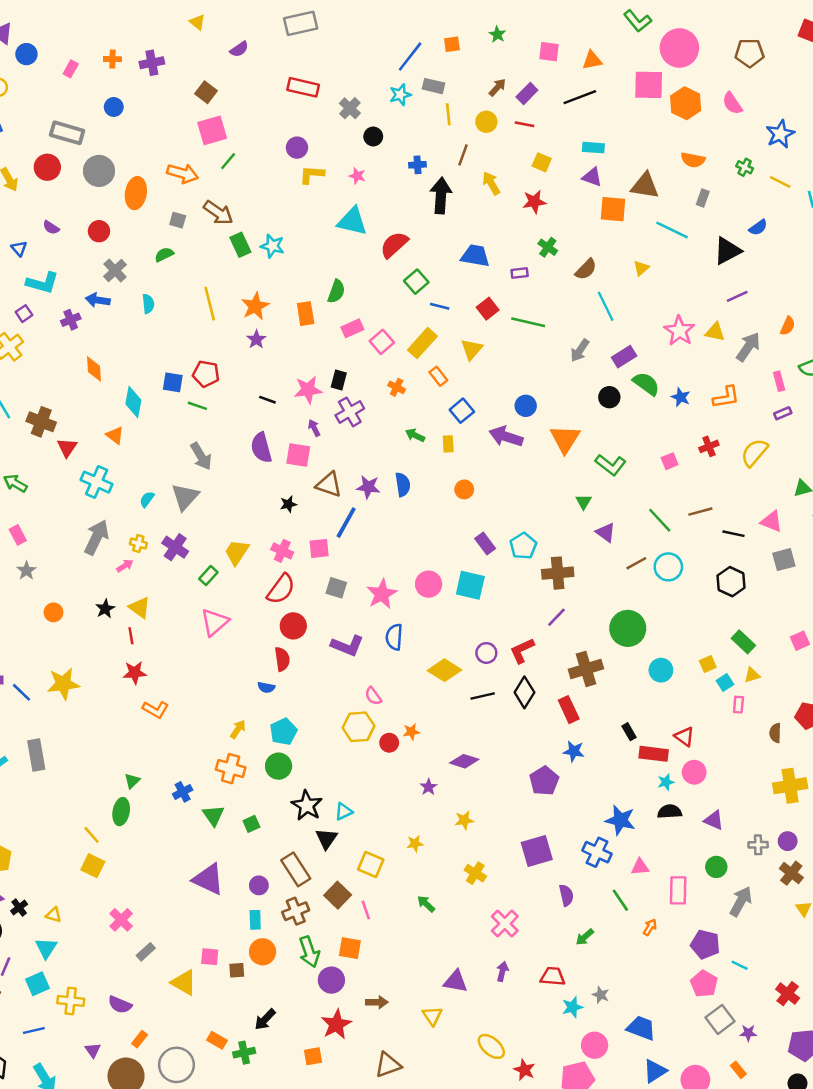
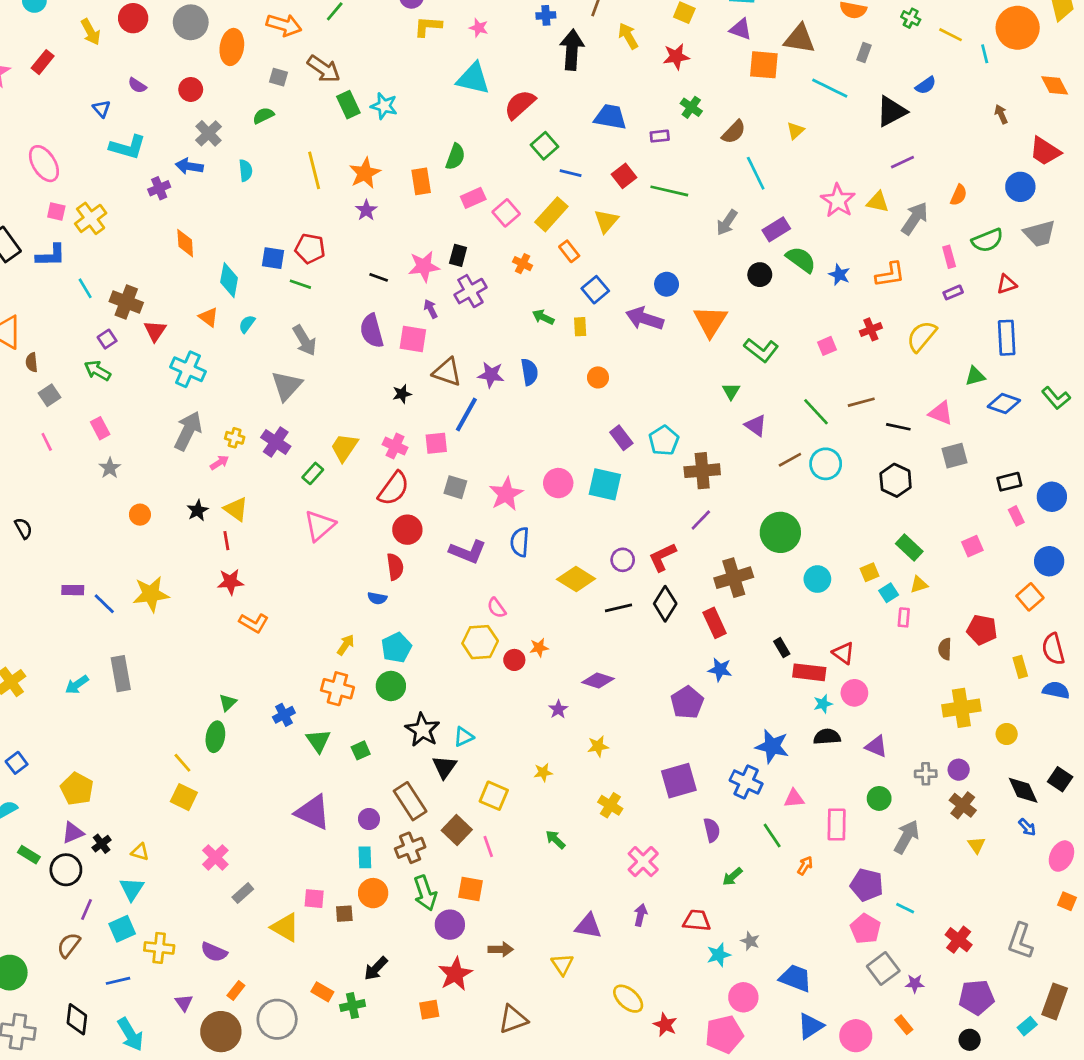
purple square: (24, 314) -> (107, 339), moved
cyan semicircle: (147, 499) -> (247, 324), moved

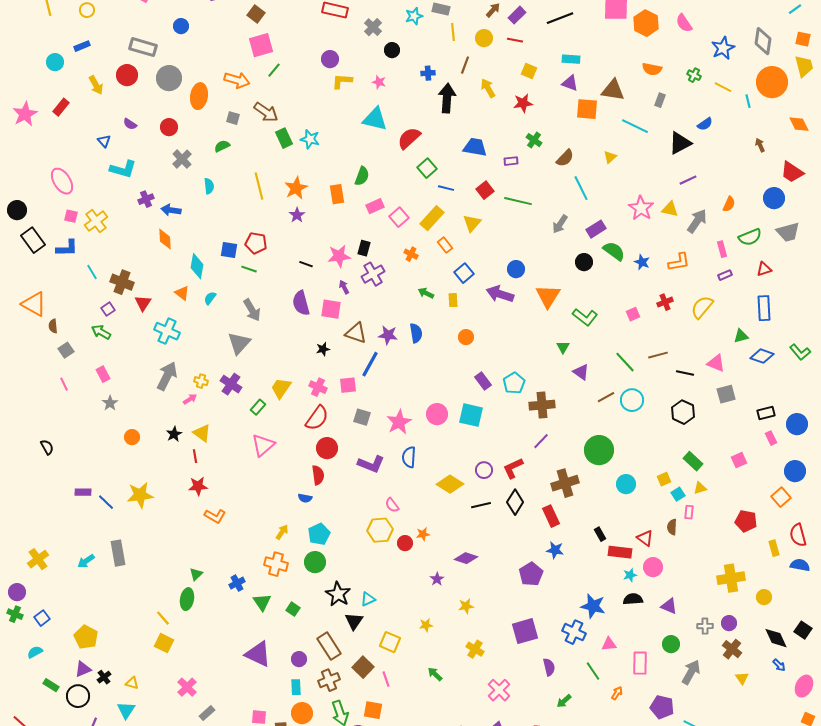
blue arrow: (189, 166) -> (171, 210), moved
brown semicircle: (945, 649) -> (672, 527), moved
green square: (361, 750) -> (293, 609), turned -32

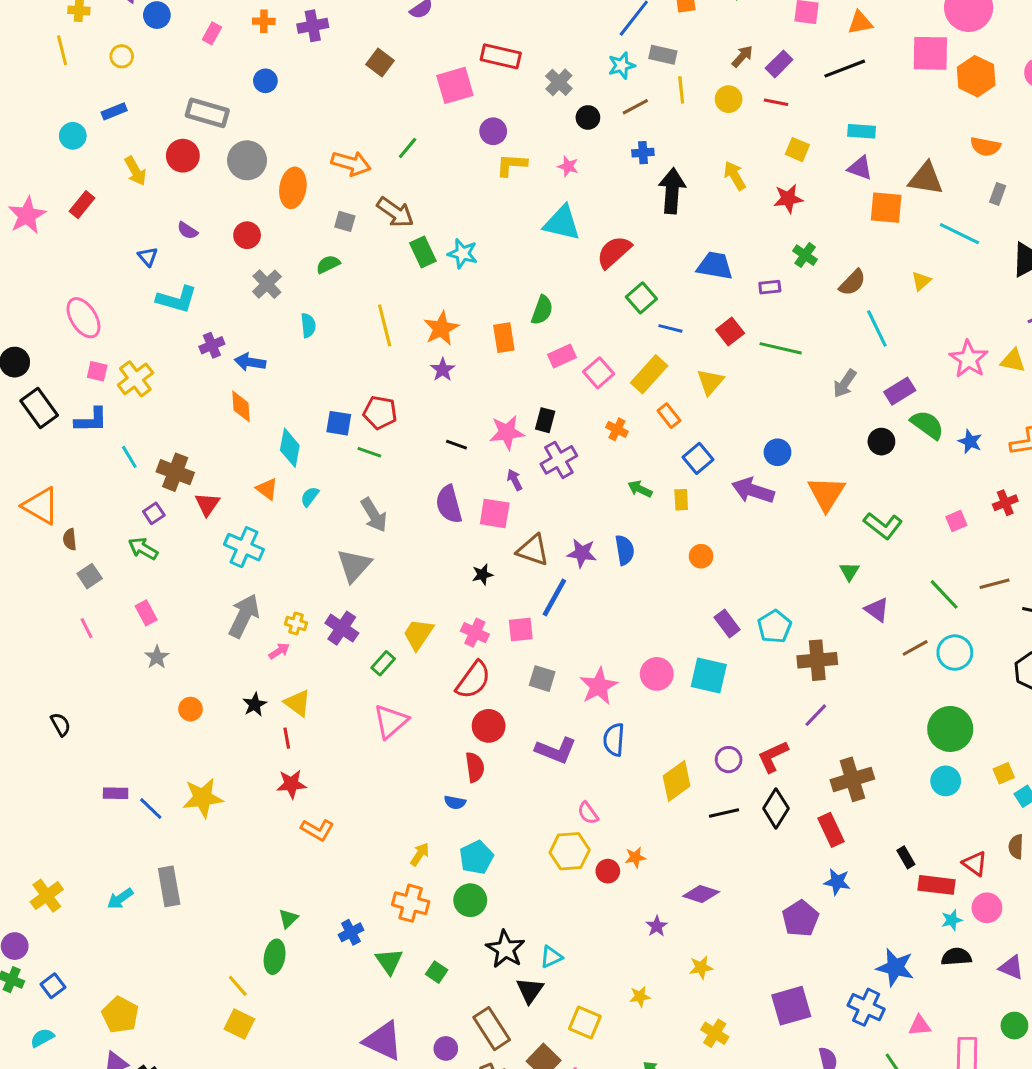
pink square: (261, 45) -> (455, 85), moved
brown line: (465, 65) -> (635, 107), moved, turned 42
green circle: (599, 450) -> (950, 729), moved
yellow diamond: (450, 484) -> (677, 781), turned -68

